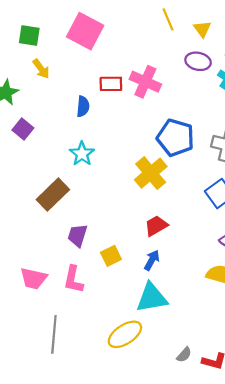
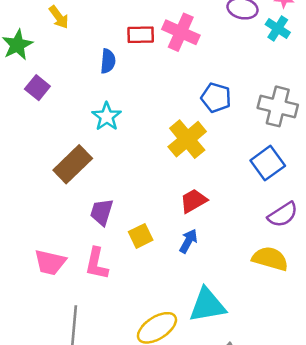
blue pentagon: (175, 138) -> (216, 98), size x0.7
cyan triangle: (152, 298) -> (207, 305), moved

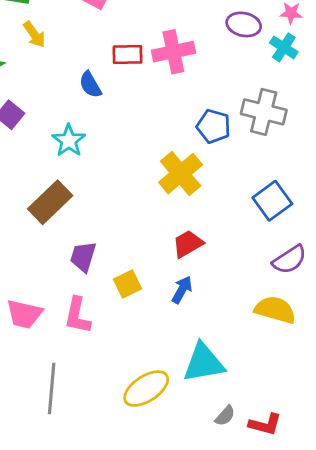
pink cross: (181, 32) -> (173, 52), turned -36
blue semicircle: (108, 61) -> (90, 85), turned 145
gray cross: (278, 106) -> (264, 112), moved
cyan star: (107, 117) -> (69, 141), moved

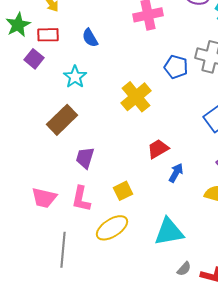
red rectangle: (128, 55) -> (48, 35), moved
yellow cross: (181, 174) -> (136, 97), moved
yellow square: (128, 284) -> (123, 191), moved
blue arrow: (182, 290) -> (176, 173), moved
yellow ellipse: (146, 389) -> (112, 228), moved

